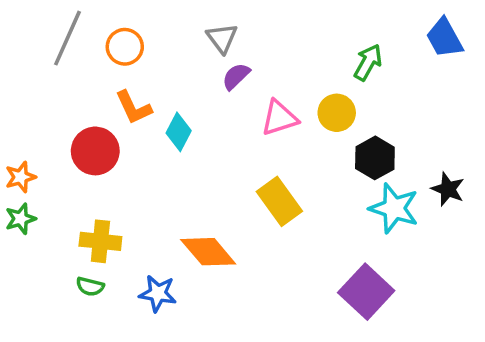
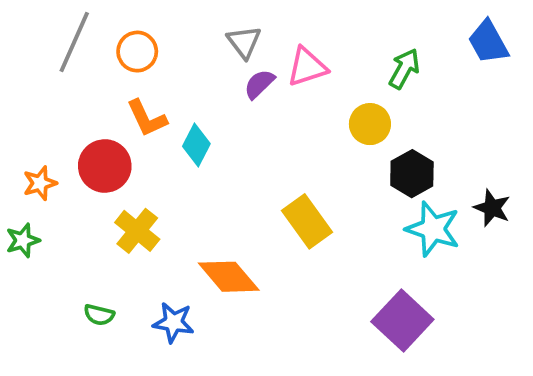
pink triangle: (279, 118) -> (307, 67), moved
orange star: (21, 177) -> (40, 183), moved
yellow cross: (100, 241) -> (137, 231), moved, turned 33

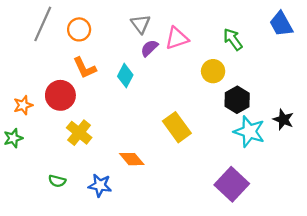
green arrow: (404, 69) -> (233, 39), turned -65
cyan diamond: (196, 145) -> (125, 76), moved
orange diamond: (229, 277) -> (132, 159), size x0.7

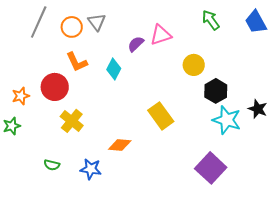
gray triangle: (141, 24) -> (97, 22), moved
green arrow: (233, 39) -> (211, 20), moved
orange diamond: (132, 159) -> (120, 145), turned -45

